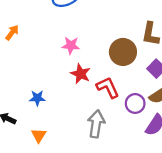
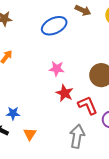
blue star: (37, 98) -> (13, 113), moved
orange triangle: (39, 135) -> (30, 134), moved

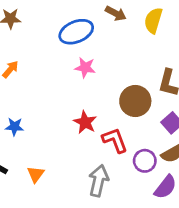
pink star: (57, 69) -> (85, 68), moved
blue star: (13, 113) -> (14, 127), moved

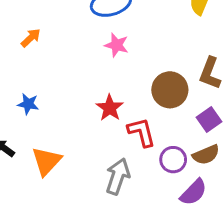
orange triangle: (36, 174) -> (46, 161), size x1.5

